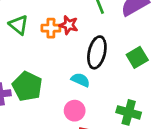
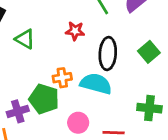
orange cross: (51, 28) -> (62, 78), moved
cyan semicircle: (80, 80) -> (96, 84), size x1.6
pink circle: (75, 111) -> (78, 123), moved

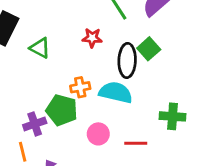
green square: (149, 52) -> (149, 49), moved

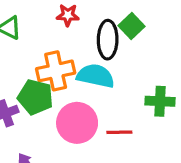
orange cross: (80, 87) -> (56, 71), size x1.6
pink circle: (98, 134) -> (77, 123), size x1.6

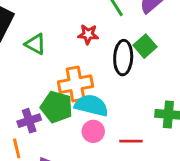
cyan semicircle: (96, 76) -> (91, 105), moved
pink circle: (77, 123) -> (93, 131), size x0.6

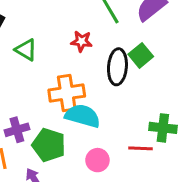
green pentagon: (57, 107) -> (49, 145), moved
pink circle: (93, 131) -> (97, 160), moved
red line: (131, 141) -> (141, 148), moved

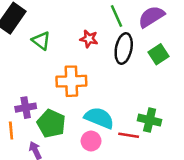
green square: (141, 55) -> (158, 54), moved
black ellipse: (117, 67) -> (124, 48), moved
cyan semicircle: (83, 116) -> (99, 118), moved

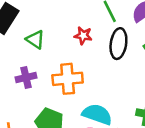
purple cross: (26, 108) -> (26, 77), moved

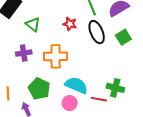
black ellipse: (118, 44) -> (97, 32), turned -35

